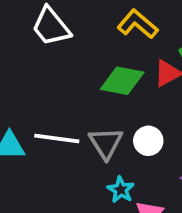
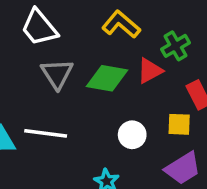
gray triangle: (106, 143) -> (57, 74), moved

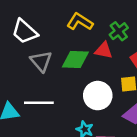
red triangle: (150, 71) -> (104, 50), turned 48
white circle: (132, 135) -> (98, 96), size x1.5

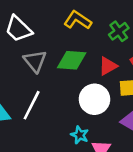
red triangle: (104, 50) -> (108, 66), moved, turned -42
white line: (39, 103) -> (32, 105), turned -64

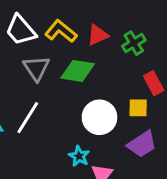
yellow L-shape: (78, 20) -> (61, 31), moved
red triangle: (108, 66) -> (98, 35), moved

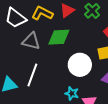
gray triangle: (36, 68) -> (31, 41), turned -30

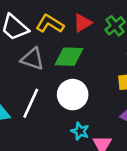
white circle: (80, 65) -> (73, 95), moved

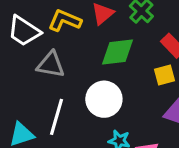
green diamond: (69, 57) -> (118, 52), moved

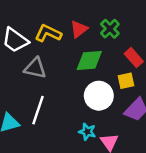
white circle: (104, 99) -> (99, 96), moved

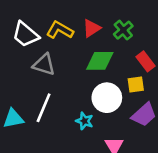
cyan star: (87, 132) -> (84, 121), moved

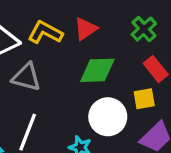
green cross: (123, 30) -> (144, 29), moved

